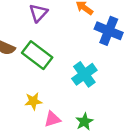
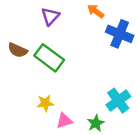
cyan cross: (84, 74) -> (118, 101), moved

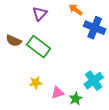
pink triangle: (64, 121) -> (58, 93), moved

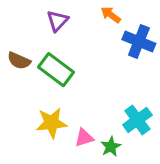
yellow star: (36, 83) -> (52, 123), size x1.5

